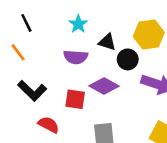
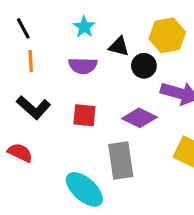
orange line: (18, 52) -> (31, 61), moved, turned 36
purple diamond: (104, 86) -> (139, 118), moved
red semicircle: (49, 125) -> (20, 153), moved

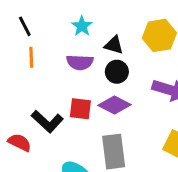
black circle: (144, 66) -> (117, 72), moved
black L-shape: (33, 107) -> (47, 121), moved
purple diamond: (139, 118) -> (115, 105), moved

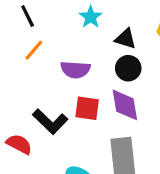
orange line: (31, 57) -> (34, 50), turned 42
purple semicircle: (80, 62) -> (75, 70), moved
purple diamond: (115, 105) -> (125, 105), turned 52

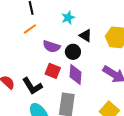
black circle: (128, 68) -> (73, 52), moved
black L-shape: (50, 121) -> (32, 86), moved

